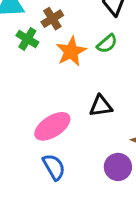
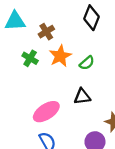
green cross: (27, 39) -> (30, 58), moved
green semicircle: (107, 44) -> (87, 63), moved

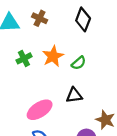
brown cross: (46, 32) -> (40, 18), moved, turned -32
green cross: (30, 58) -> (24, 58), turned 32

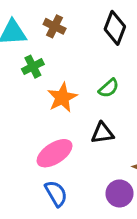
orange star: (53, 56) -> (62, 98), moved
green cross: (24, 58) -> (33, 67), moved

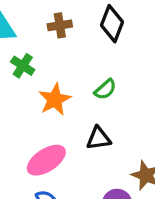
brown cross: (55, 26) -> (60, 25), moved, turned -35
green cross: (33, 67) -> (23, 66), turned -30

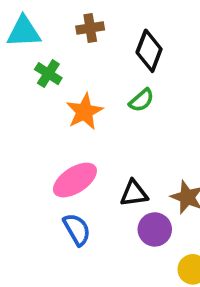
black diamond: (112, 24) -> (149, 51), moved
black triangle: (99, 138) -> (134, 193), moved

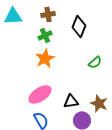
green cross: (48, 74) -> (45, 35), moved, turned 32
green semicircle: (141, 100) -> (95, 62), moved

